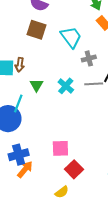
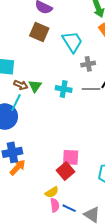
brown arrow: (20, 65) -> (21, 85), moved, turned -80
cyan cross: (66, 86) -> (64, 89), turned -35
pink square: (60, 148) -> (71, 157), moved

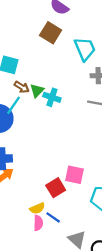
cyan cross: (64, 89) -> (52, 97), moved
pink square: (71, 157) -> (74, 175), moved
blue line: (69, 208) -> (53, 217), moved

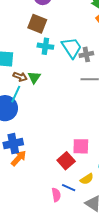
cyan trapezoid: (85, 49) -> (72, 48), moved
cyan cross: (52, 97) -> (45, 46), moved
yellow semicircle: (37, 208) -> (87, 179), moved

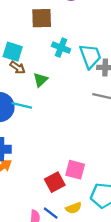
brown square: (37, 24) -> (42, 18), moved, turned -36
brown arrow: (20, 77) -> (18, 67), moved
cyan line: (16, 94) -> (22, 105), moved, turned 66

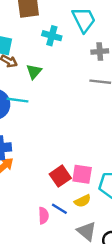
cyan trapezoid: (90, 56) -> (84, 20), moved
pink square: (75, 170) -> (82, 174), moved

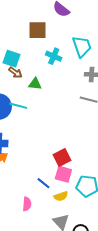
green triangle: (34, 72) -> (35, 84), turned 48
red square: (60, 176) -> (62, 158), moved
blue line: (59, 209) -> (44, 183), moved

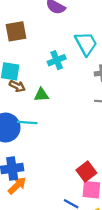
brown square: (37, 30) -> (16, 31), moved
cyan cross: (54, 56) -> (57, 60), turned -35

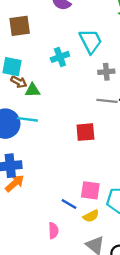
green triangle: (41, 95) -> (33, 90), moved
red square: (86, 172) -> (85, 132), moved, turned 30

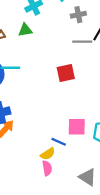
green triangle: (33, 90) -> (25, 30), moved
yellow semicircle: (91, 216) -> (48, 154), moved

